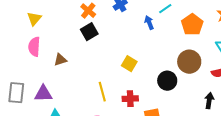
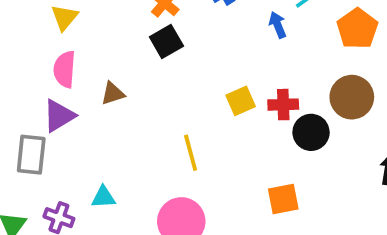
yellow square: (129, 64) -> (241, 101), turned 35
purple triangle: (43, 94) -> (59, 116), moved, turned -30
red cross: (130, 99) -> (283, 105), moved

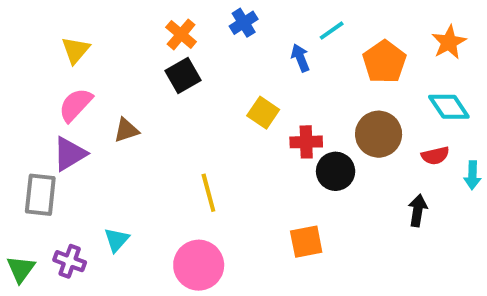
pink semicircle: (64, 69) -> (75, 105), turned 39
yellow square: (241, 101) -> (263, 113), moved, turned -32
cyan triangle: (103, 197) -> (117, 240), turned -45

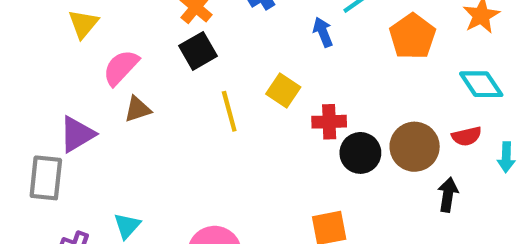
pink semicircle: (75, 105) -> (121, 68), moved
brown circle: (379, 134) -> (415, 147), moved
yellow line: (208, 193) -> (229, 111), moved

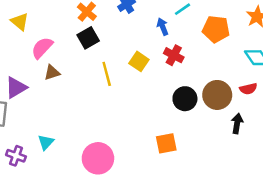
yellow triangle: (83, 24) -> (20, 22), turned -30
orange pentagon: (412, 36) -> (216, 29), turned -30
red cross: (329, 122) -> (174, 55), moved, turned 30

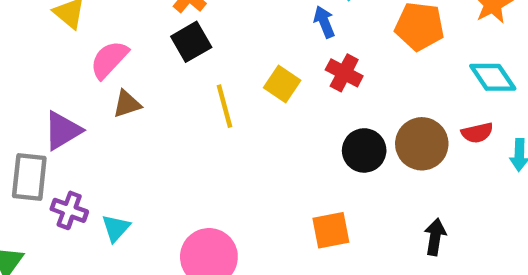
black arrow: (237, 124) -> (435, 237), moved
purple cross: (16, 156) -> (69, 210), moved

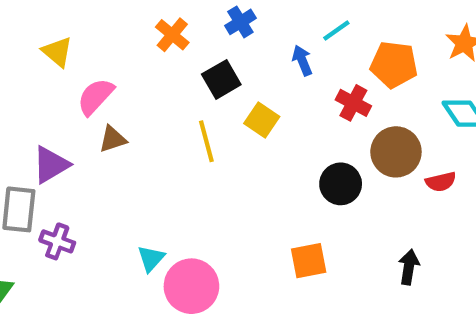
black square: (191, 42) -> (221, 79), moved
red cross: (344, 73) -> (353, 103), moved
red semicircle: (477, 133) -> (441, 182), moved
brown circle: (422, 144) -> (396, 152), moved
cyan triangle: (116, 228) -> (151, 258), moved

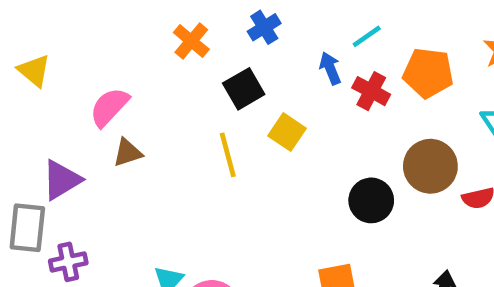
yellow triangle: (57, 52) -> (34, 71), moved
red cross: (353, 103) -> (371, 91), moved
purple cross: (57, 241) -> (68, 262), turned -32

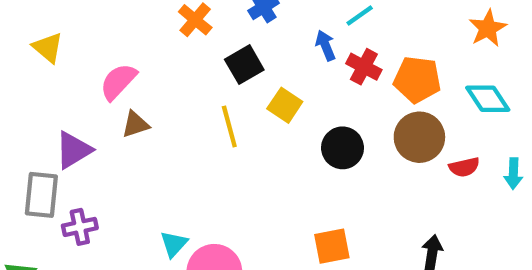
orange pentagon: (428, 73) -> (417, 80), moved
black circle: (371, 200) -> (343, 148), moved

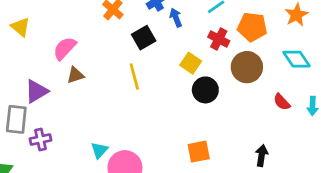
blue arrow: (325, 45) -> (176, 18), moved
orange pentagon: (417, 80) -> (252, 27), moved
yellow square: (285, 105) -> (191, 63), moved
brown circle: (419, 137) -> (247, 67), moved
red semicircle: (464, 167) -> (282, 102), turned 60

